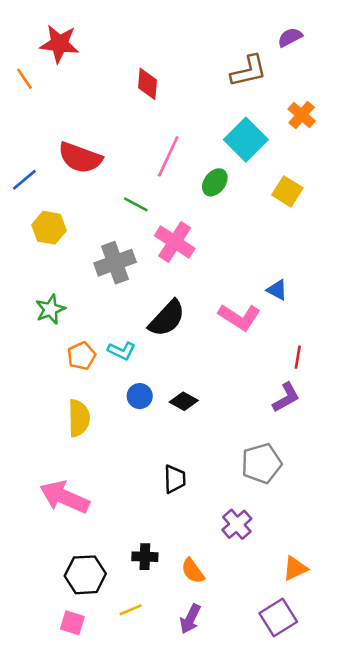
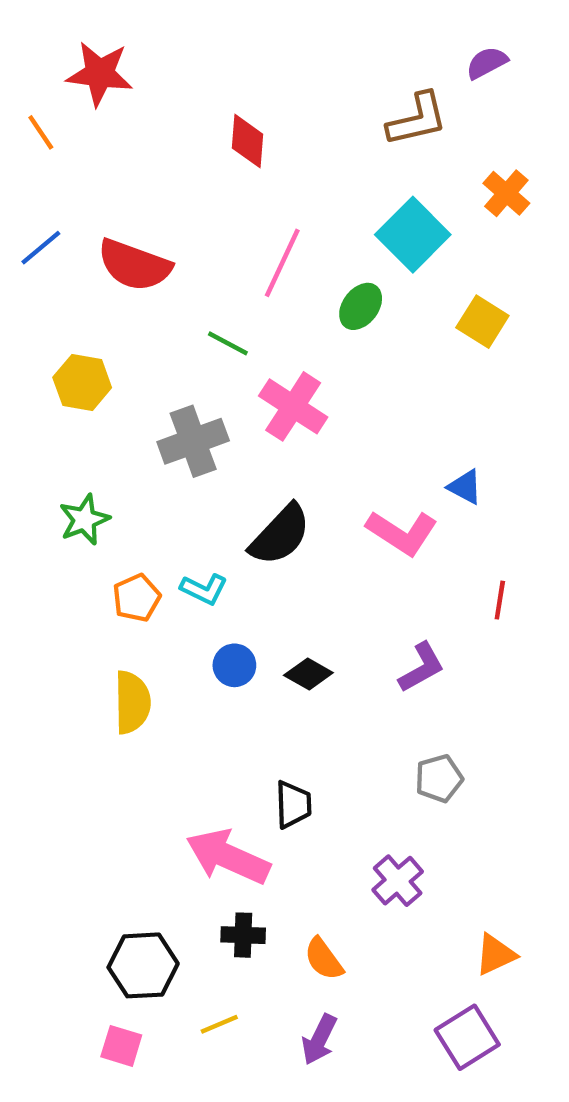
blue line: (24, 180) -> (41, 248), moved
purple L-shape: (286, 397) -> (422, 667), moved
gray pentagon: (261, 463) -> (439, 778), size x0.7
pink arrow: (65, 497) -> (228, 857), moved

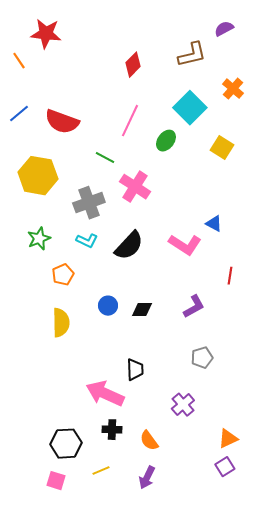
red diamond: (247, 141) -> (133, 65), moved, turned 40
yellow hexagon: (82, 383) -> (38, 176), size x1.5
cyan L-shape: (204, 589) -> (87, 241), moved
black diamond: (308, 674) -> (142, 310), turned -30
purple square: (467, 1037) -> (225, 467), moved, size x0.7

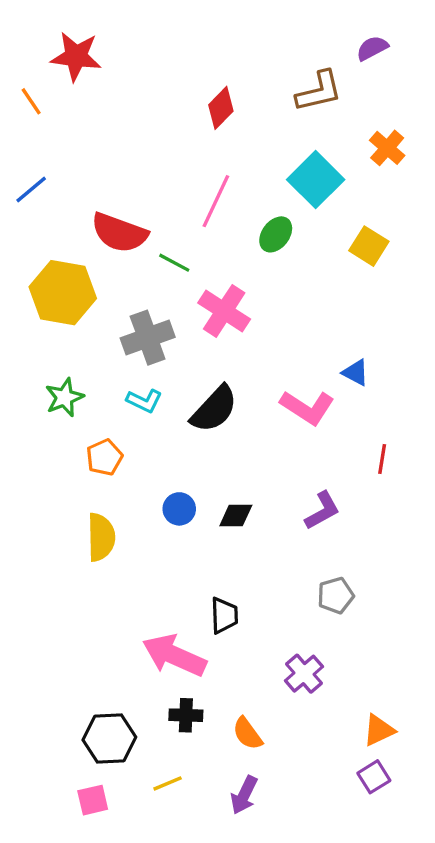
red semicircle: (62, 122) -> (119, 233), moved
pink square: (56, 481) -> (93, 800), turned -30

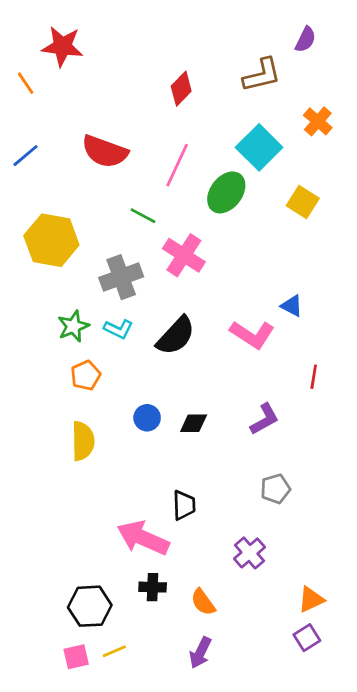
purple semicircle: (372, 48) -> (305, 39), turned 144
red semicircle: (119, 233) -> (105, 151), moved
green ellipse: (276, 234) -> (226, 192), size x1.4
green star: (64, 397) -> (73, 326), moved
yellow line: (168, 783) -> (114, 651), moved

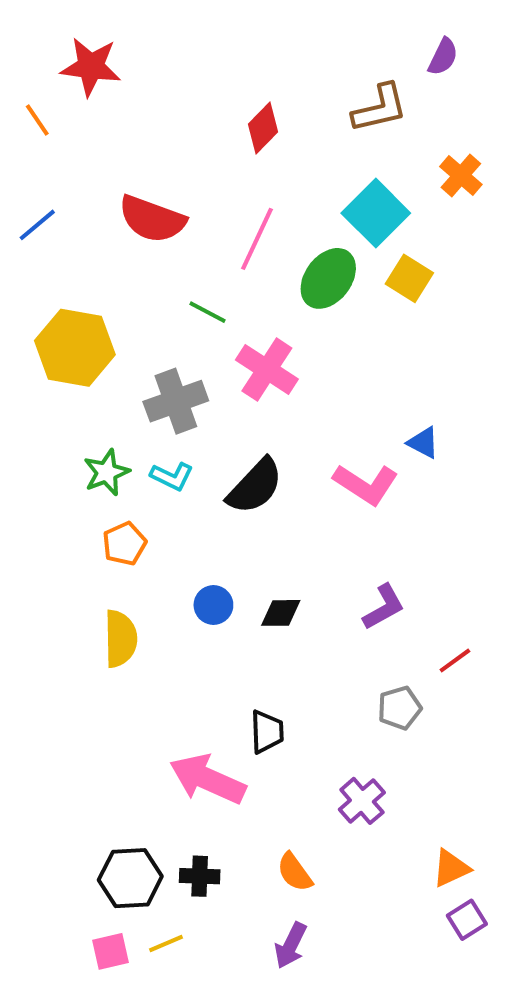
yellow square: (303, 202) -> (409, 278), moved
red line: (314, 377) -> (455, 660), moved, turned 45
black cross: (153, 587) -> (200, 876), moved
purple square: (307, 638) -> (467, 920), moved

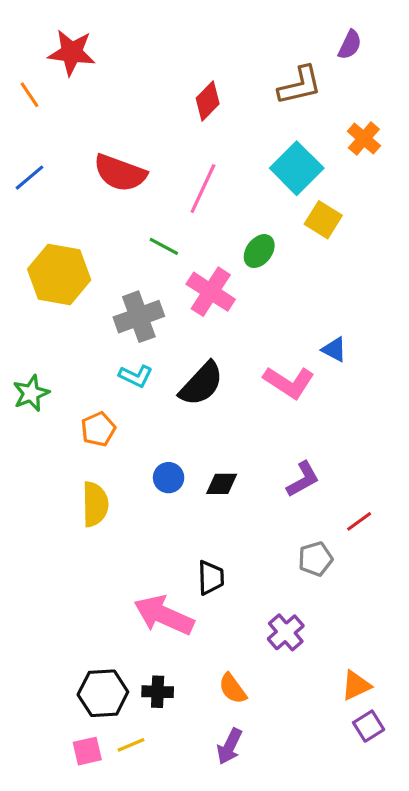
green ellipse: (328, 278) -> (259, 251), moved, size x0.7
green star: (107, 472) -> (31, 393), moved

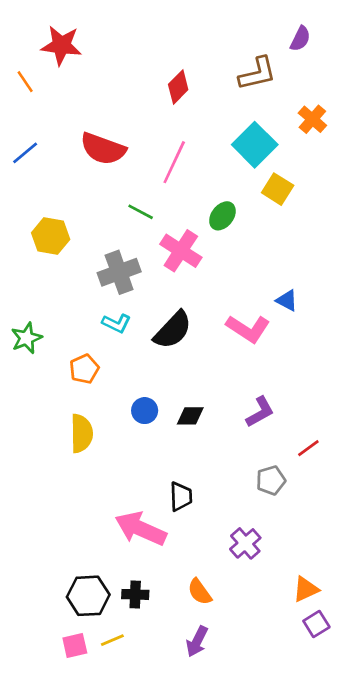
yellow hexagon: (59, 274) -> (51, 236), size x0.7

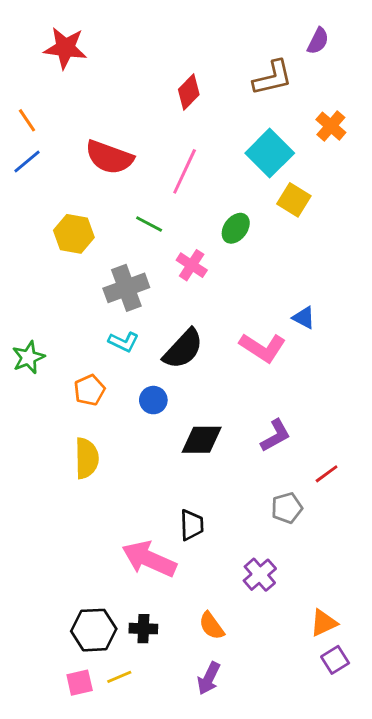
orange line: (25, 82) -> (27, 120), moved
yellow hexagon: (51, 236) -> (74, 234), moved
pink cross: (181, 251) -> (192, 265), size x0.7
blue circle: (145, 411) -> (153, 400), moved
black diamond: (190, 416) -> (202, 440), size x1.4

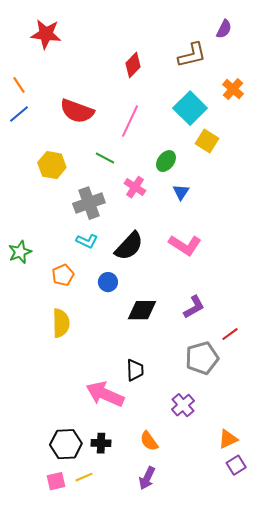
blue triangle: (304, 318) -> (181, 192), moved, turned 36
gray pentagon: (287, 508) -> (202, 358), size x1.5

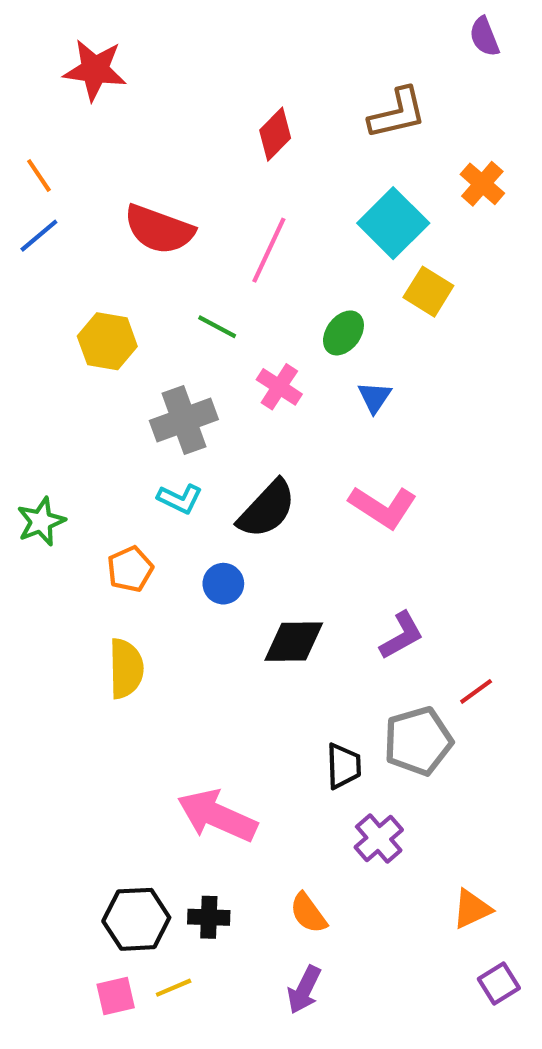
purple semicircle: (224, 29) -> (484, 37), moved, turned 132
black trapezoid: (135, 370) -> (343, 766), moved
purple square: (236, 465) -> (499, 984), moved

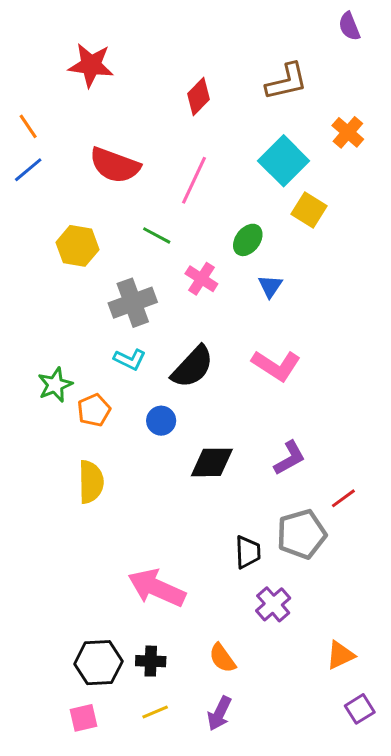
red star: (95, 70) -> (91, 65), moved
green star: (41, 521) -> (55, 385), moved
yellow line: (174, 988) -> (155, 712), moved

